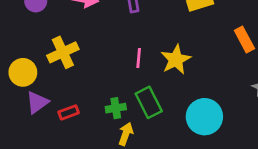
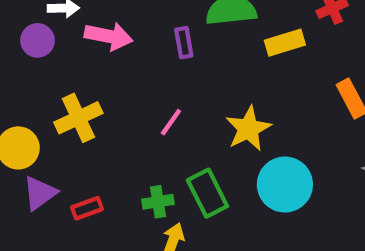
pink line: (139, 58) -> (171, 122), moved, turned 30
cyan circle: (204, 117) -> (285, 185), moved

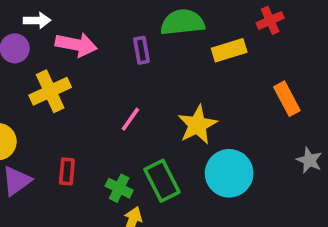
yellow cross: (78, 118) -> (50, 91), moved
green cross: (158, 202) -> (119, 188), turned 35
red rectangle: (87, 208) -> (67, 171), moved, turned -65

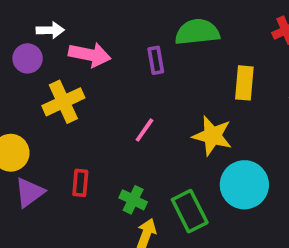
yellow rectangle: (229, 50) -> (244, 83), moved, turned -68
yellow star: (197, 125) -> (212, 136), turned -30
green rectangle: (162, 181) -> (190, 211), moved

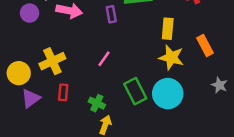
yellow cross: (63, 102) -> (52, 61), moved
yellow star: (212, 136) -> (171, 58), moved
green rectangle: (190, 211) -> (135, 91), moved

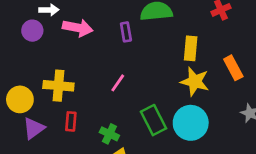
yellow cross: (52, 61) -> (58, 86), turned 30

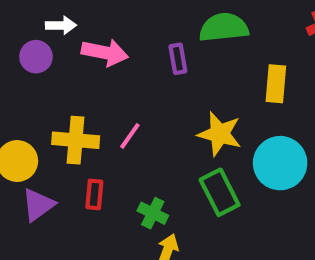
yellow star: (195, 82) -> (220, 134), moved
pink line: (118, 83) -> (130, 136), moved
cyan circle: (191, 123) -> (280, 163), moved

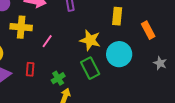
yellow cross: (76, 140) -> (21, 27), moved
green cross: (153, 213) -> (58, 78), turned 32

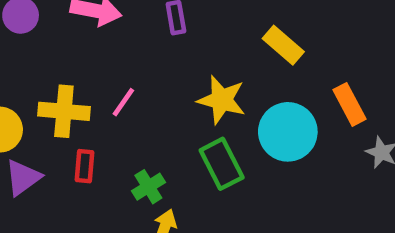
yellow rectangle: (117, 16) -> (283, 45), turned -54
yellow cross: (21, 27) -> (64, 111), moved
orange rectangle: (148, 30) -> (350, 104), moved

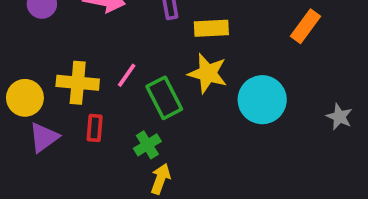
yellow rectangle: (283, 45) -> (211, 28), moved, turned -44
orange rectangle: (350, 104) -> (305, 26), moved, turned 64
green rectangle: (222, 164) -> (164, 98), moved

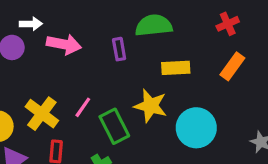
yellow rectangle: (211, 28) -> (176, 68), moved
yellow cross: (78, 83) -> (42, 114), turned 32

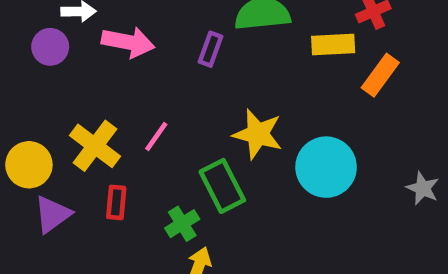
purple rectangle: (119, 49) -> (211, 49), turned 30
yellow rectangle: (176, 68) -> (333, 44), moved
green rectangle: (114, 126) -> (222, 186), moved

